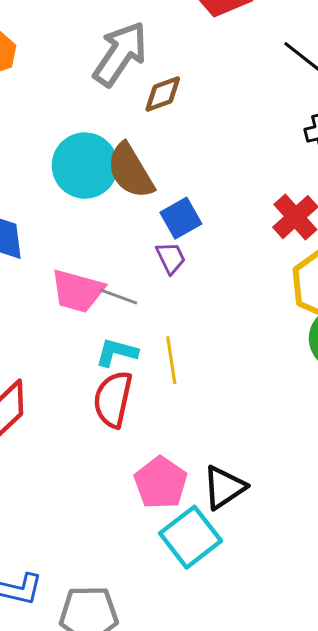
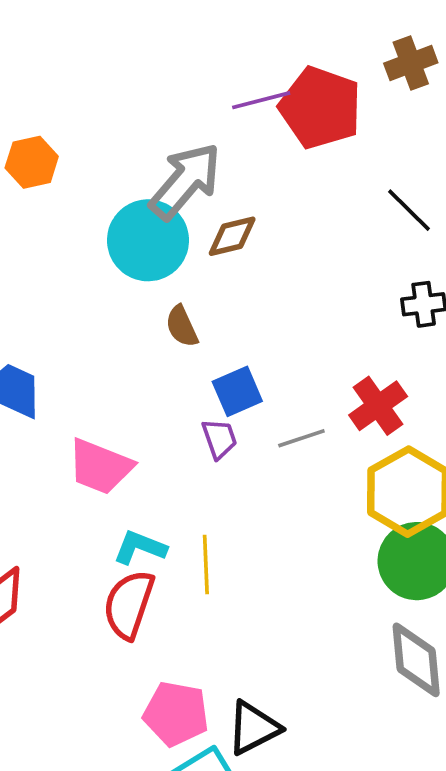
cyan circle: (85, 166) -> (148, 240), moved
brown semicircle: (130, 171) -> (182, 326), size x0.6
gray line: (118, 297) -> (301, 438), moved, turned -45
pink pentagon: (161, 483) -> (176, 714), turned -30

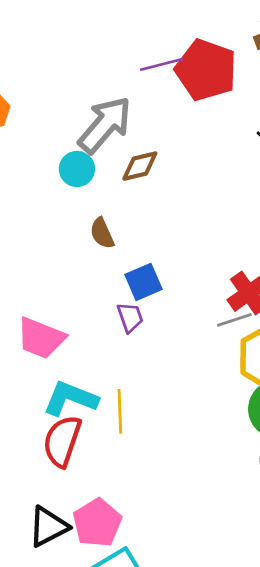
cyan circle: (148, 240) -> (77, 169), size x0.6
gray line: (301, 438) -> (234, 320), moved
cyan L-shape: (140, 547) -> (70, 398), size x1.4
pink pentagon: (176, 714) -> (97, 523), turned 30
black triangle: (253, 728) -> (48, 527), moved

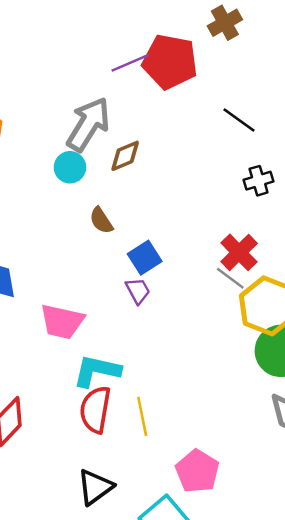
gray line: (234, 320) -> (230, 278), turned 64
yellow line: (120, 411) -> (142, 416), moved
pink pentagon: (97, 523) -> (197, 471), moved

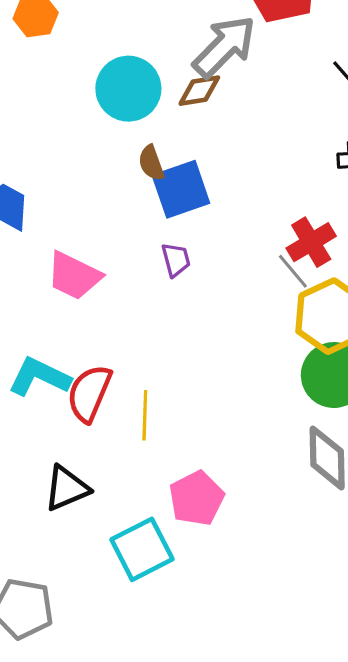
gray arrow: (88, 124) -> (224, 47), moved
cyan circle: (70, 167) -> (128, 89), size x1.6
blue square: (145, 258) -> (181, 189), moved, size x1.4
cyan L-shape: (97, 371) -> (39, 377), moved

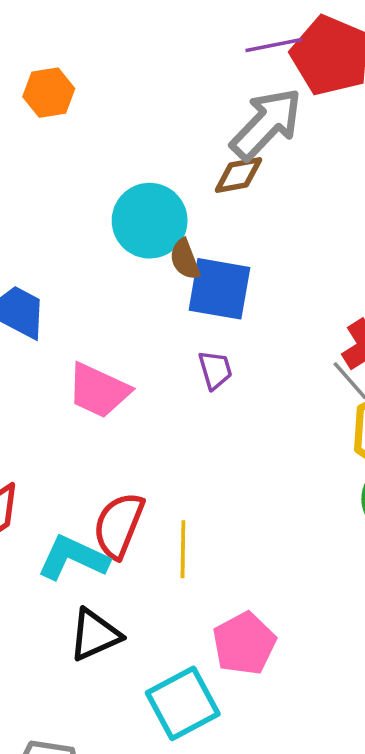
cyan circle: (128, 89) -> (150, 221), moved
blue square: (181, 189) -> (219, 289), turned 30
cyan L-shape: (39, 377) -> (73, 558), moved

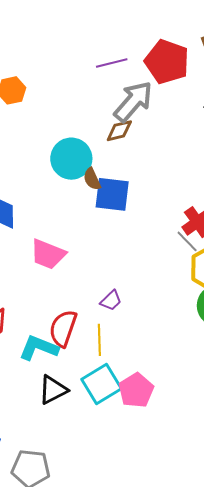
purple line: (274, 45) -> (112, 63), moved
purple trapezoid: (215, 370) -> (111, 301), moved, turned 65
cyan square: (183, 703) -> (101, 384), moved

